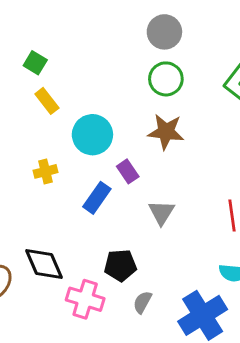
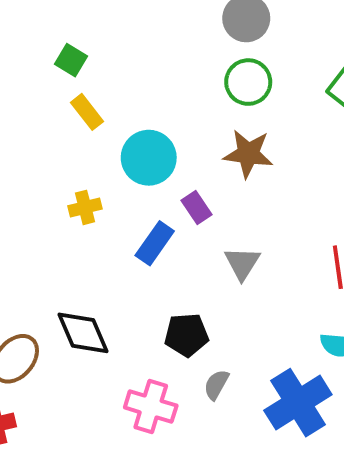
pink cross: (85, 299) -> (151, 407), moved

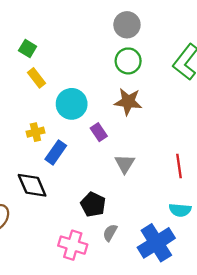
blue rectangle: (155, 243) -> (56, 152), moved
black diamond: (83, 333) -> (32, 185), moved
black pentagon: (187, 335) -> (93, 204), turned 30

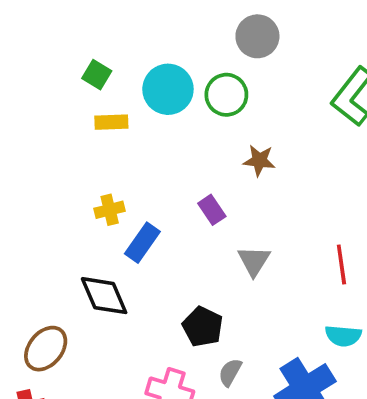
green circle: (128, 61) -> (226, 95), moved
yellow rectangle: (37, 78) -> (111, 122), turned -54
brown star: (128, 102) -> (259, 160), size x0.7
cyan circle: (72, 104) -> (168, 89), moved

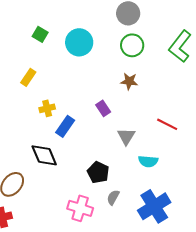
green circle: (226, 95) -> (132, 45), moved
yellow rectangle: (111, 122) -> (28, 77), moved, turned -54
red line: (341, 265) -> (167, 124), moved, turned -55
cyan semicircle: (343, 336) -> (148, 161), moved

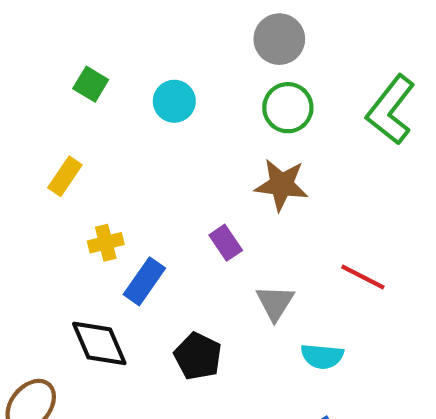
cyan circle: (79, 42) -> (174, 101), size x0.7
brown star: (129, 81) -> (281, 185), size x1.4
black pentagon: (98, 172) -> (198, 356), moved

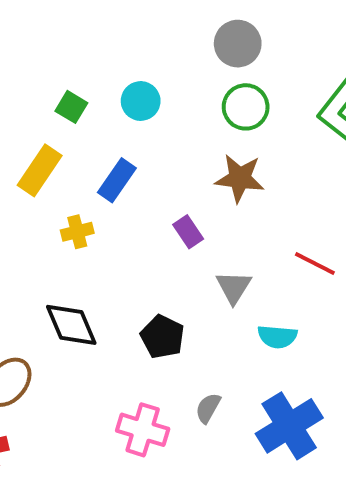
green square: (91, 84) -> (71, 107), moved
yellow rectangle: (65, 176) -> (40, 170), size x1.4
blue rectangle: (144, 281) -> (117, 180), moved

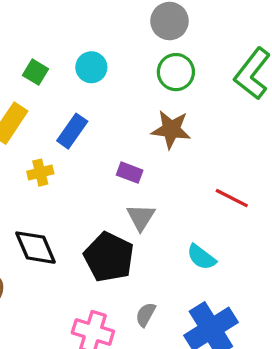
purple rectangle: (188, 232) -> (130, 173), turned -35
gray triangle: (234, 287) -> (141, 217), moved
black pentagon: (162, 337) -> (109, 257), size x1.4
cyan semicircle: (277, 337) -> (201, 257), turned 32

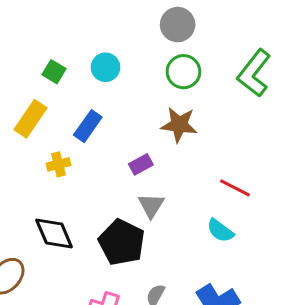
purple rectangle: (130, 173) -> (141, 164), turned -50
cyan semicircle: (201, 257) -> (220, 231), moved

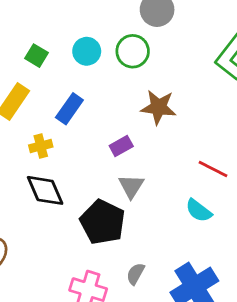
green circle: (183, 72) -> (133, 51), moved
black diamond: (54, 234) -> (45, 190), moved

